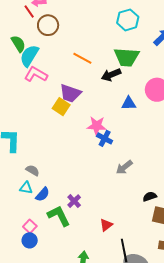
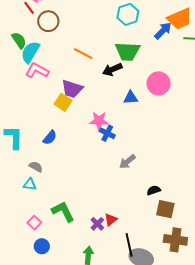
blue semicircle: (43, 194) -> (50, 138), moved
purple cross: (74, 201) -> (97, 224), moved
blue circle: (30, 240) -> (42, 246), moved

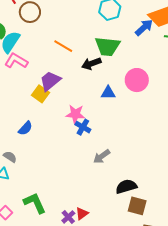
purple trapezoid: (72, 89) -> (50, 81), turned 120
black semicircle: (154, 190) -> (126, 187), size x1.5

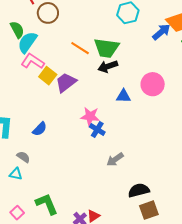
green trapezoid: (107, 46) -> (106, 48), moved
yellow square: (40, 94) -> (48, 76), moved
brown square: (137, 206) -> (149, 210), turned -36

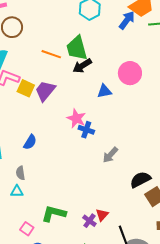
green trapezoid: (106, 48) -> (77, 48), turned 80
pink star: (90, 116) -> (76, 118), turned 30
gray semicircle: (23, 157) -> (20, 173), turned -120
green L-shape: (47, 204) -> (54, 214), turned -40

